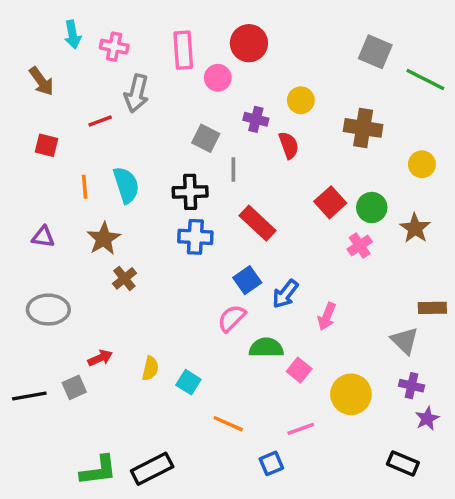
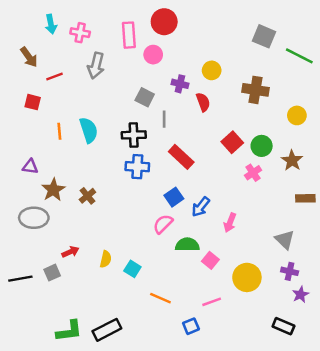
red circle: (249, 43) -> (164, 22), moved
red line: (100, 121) -> (55, 77), moved
brown star: (104, 239) -> (53, 190), moved
brown rectangle: (432, 308) -> (305, 198), moved

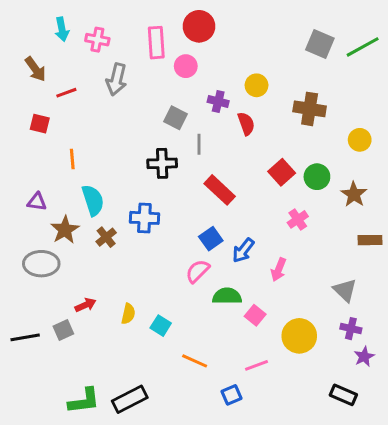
green line: (299, 56) -> (363, 47), moved, turned -56
cyan semicircle: (89, 130) -> (93, 200), moved
blue cross: (137, 167) -> (144, 218), moved
pink cross: (253, 173) -> (298, 219), moved

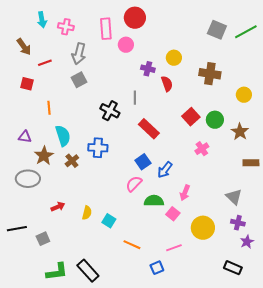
gray square: (175, 118) -> (79, 80), moved, turned 35
black cross: (162, 163) -> (110, 111), turned 30
pink arrow: (279, 270) -> (185, 193), moved
gray square: (63, 330) -> (43, 239), moved
black rectangle: (130, 399) -> (88, 271), turned 75

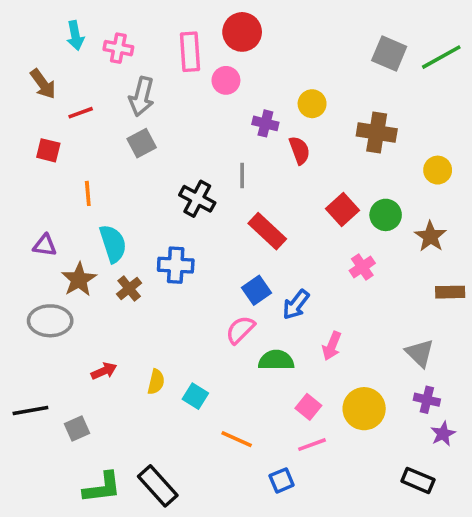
pink square: (173, 214) -> (308, 407), moved

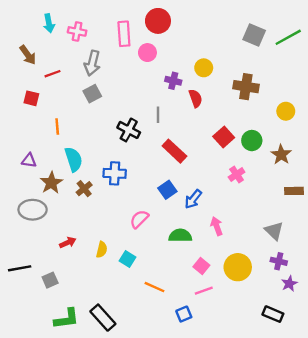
pink semicircle: (240, 330) -> (139, 219), moved
pink arrow: (332, 346) -> (217, 226), turned 138

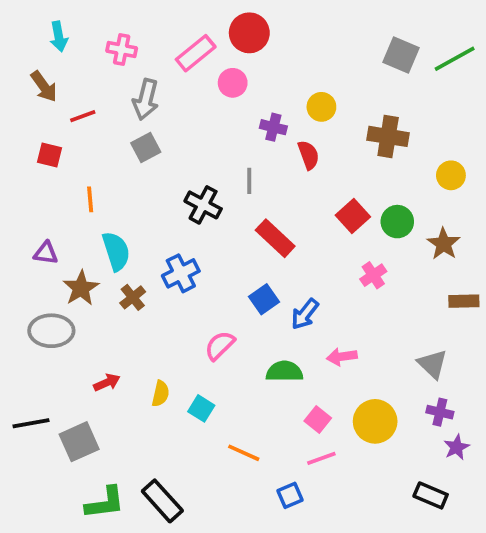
cyan arrow: (49, 23) -> (59, 37), moved
pink rectangle: (124, 34) -> (196, 53), turned 55
blue cross: (115, 173) -> (181, 273), turned -30
pink arrow: (217, 226) -> (342, 357), turned -78
gray square: (50, 280) -> (79, 442), size x1.5

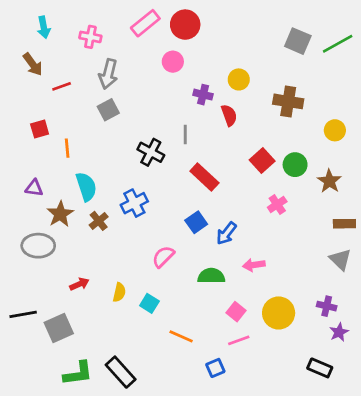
pink rectangle: (196, 53) -> (145, 23), moved
red square: (49, 155) -> (40, 129), moved, turned -30
gray triangle: (432, 364) -> (340, 259), moved

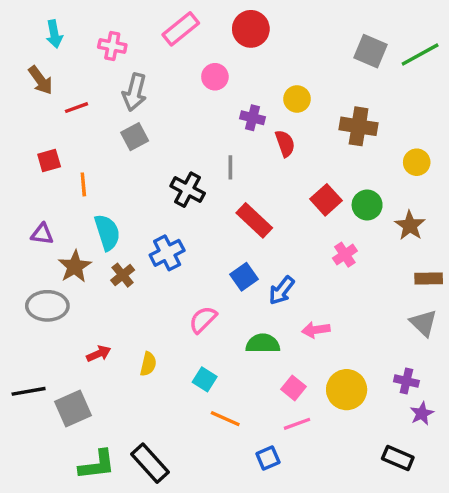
red circle: (185, 25) -> (251, 29), moved
cyan square: (149, 303) -> (205, 379), moved

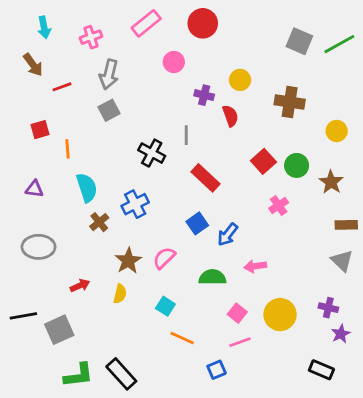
pink cross: (112, 46) -> (91, 37), turned -30
brown star: (75, 267) -> (128, 261), moved

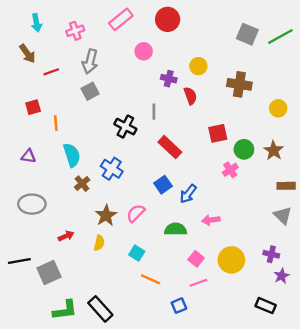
red square: (263, 161) -> (218, 133), turned 30
green circle: (297, 165) -> (244, 149), moved
blue cross: (135, 204) -> (112, 169), turned -30

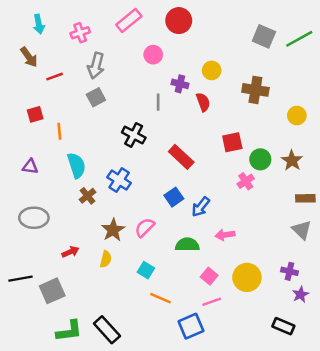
gray line: (154, 112) -> (158, 102), moved
blue square: (179, 306) -> (191, 326), size x1.5

